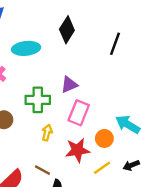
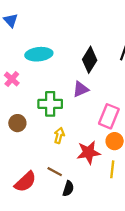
black diamond: (67, 30) -> (90, 60), moved
pink rectangle: (79, 113) -> (109, 116), moved
yellow line: (102, 168) -> (112, 169), turned -48

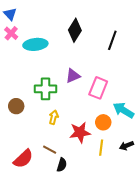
black diamond: (90, 60) -> (75, 30), moved
pink cross: (12, 79) -> (11, 33), moved
pink rectangle: (109, 116) -> (98, 88), moved

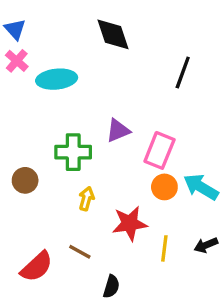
black diamond: (75, 30) -> (113, 34), moved, turned -50
orange circle: (103, 122) -> (164, 187), moved
black semicircle: (62, 165) -> (111, 287), moved

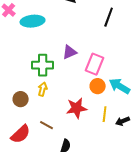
brown circle: (25, 180) -> (21, 99), moved
yellow arrow: (86, 199) -> (43, 89), moved
yellow line: (164, 248) -> (105, 114), moved

